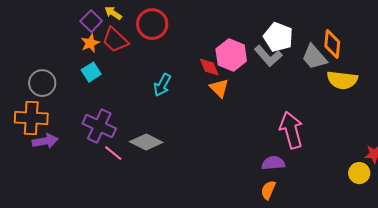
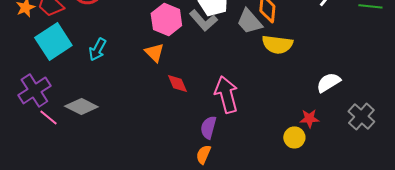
red diamond: (209, 67) -> (177, 83), moved
cyan square: (91, 72) -> (53, 41), moved, size x1.8
purple cross: (99, 126) -> (34, 90), turned 32
purple semicircle: (273, 163) -> (208, 127), turned -70

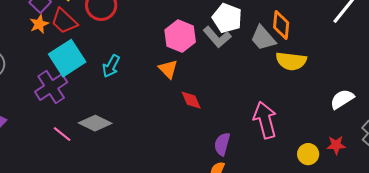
purple cross: (34, 90) -> (51, 87), moved
pink arrow: (226, 94) -> (265, 120), moved
red star: (309, 118) -> (336, 145), moved

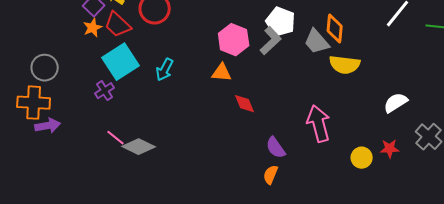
gray L-shape: (217, 37) -> (271, 41), turned -92
orange triangle: (168, 69) -> (222, 73), turned -40
purple cross: (51, 87) -> (105, 91), size x0.6
gray diamond: (95, 123) -> (139, 147), moved
purple semicircle: (222, 144) -> (276, 148), turned -50

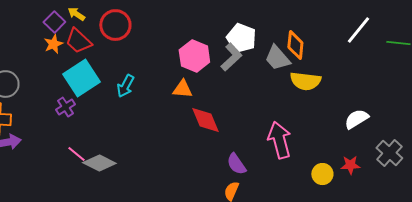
red diamond: (245, 104) -> (205, 120), size x1.4

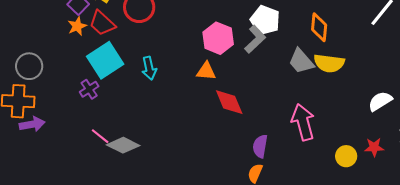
gray trapezoid: (277, 58) -> (301, 61), moved
cyan arrow: (125, 86) -> (149, 68), turned -40
purple semicircle: (236, 164) -> (260, 146), turned 45

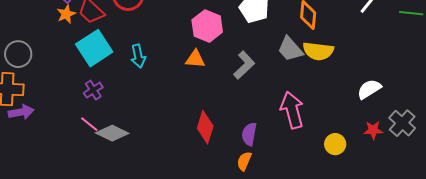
gray L-shape: (255, 39) -> (244, 65), moved
purple cross: (89, 89) -> (93, 90), moved
red diamond: (229, 102) -> (205, 127), moved, turned 40
red star: (374, 147) -> (373, 130), moved

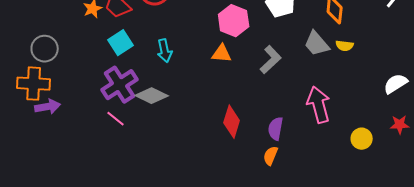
cyan square: (94, 48) -> (121, 43), size x0.7
yellow semicircle: (318, 51) -> (345, 46), size x0.6
purple cross: (93, 90) -> (120, 85), size x1.8
gray diamond: (112, 133) -> (152, 96), moved

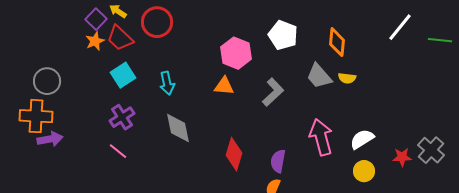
white semicircle: (396, 84) -> (362, 139), moved
purple cross: (120, 85) -> (122, 117), size x0.7
gray diamond: (152, 96) -> (178, 128), moved, turned 52

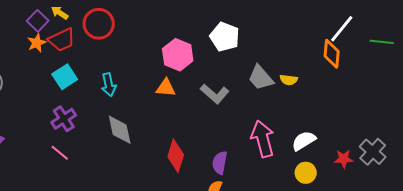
red trapezoid: (120, 38) -> (62, 40), turned -68
orange diamond: (337, 42) -> (332, 54), moved
gray L-shape: (273, 92) -> (215, 94), turned 84

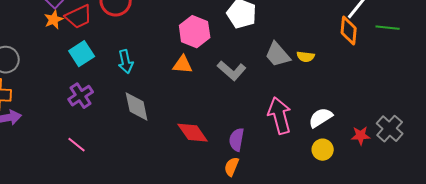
green line: (382, 42) -> (388, 28), moved
pink line: (60, 153) -> (77, 145), moved
red diamond: (176, 156) -> (193, 133), turned -52

